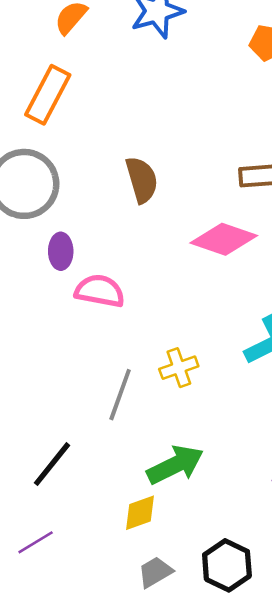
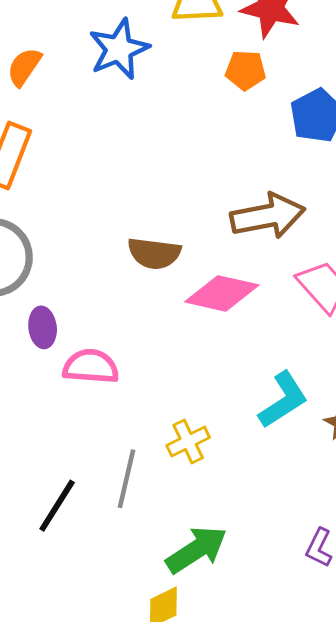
brown semicircle: (142, 180) -> (154, 253), moved, turned 120
black line: (52, 464) -> (57, 506), moved

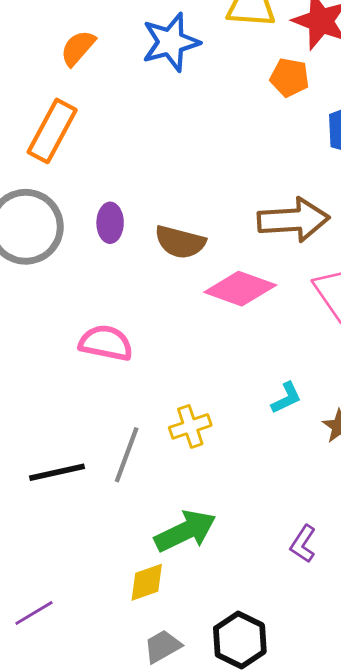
purple ellipse: (43, 327) -> (110, 223), moved
cyan L-shape: (283, 400) -> (286, 398), size x0.6
black line: (57, 506) -> (57, 472), turned 38

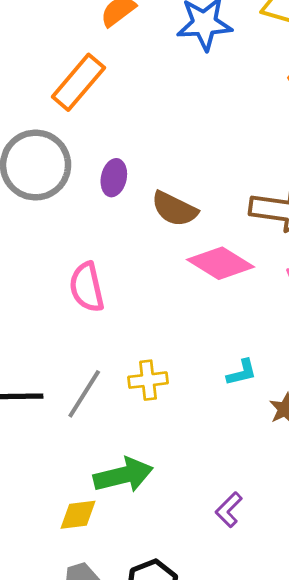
pink semicircle: (106, 343) -> (87, 287), turned -126

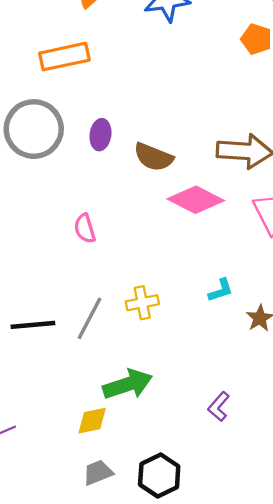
orange rectangle: (78, 82) -> (64, 57), turned 42
pink semicircle: (87, 287) -> (85, 228), size x0.7

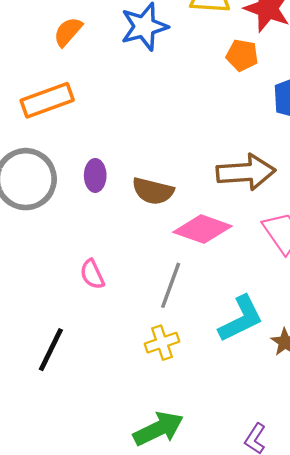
cyan L-shape: (221, 290) -> (241, 319), size x1.8
gray line: (90, 318) -> (171, 285), moved
black line: (33, 325) -> (51, 350), moved, turned -51

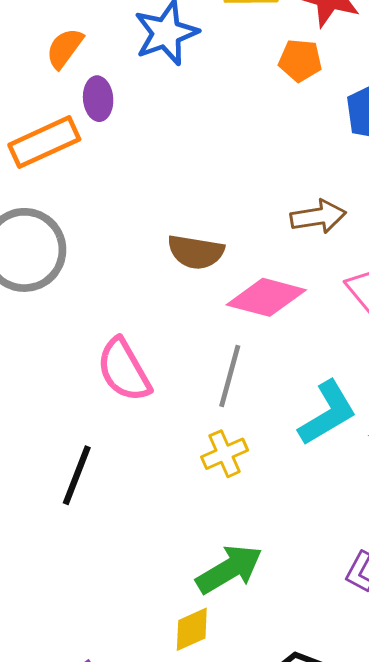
brown arrow: (246, 172) -> (318, 216), size x0.7
purple ellipse: (95, 175) -> (98, 99), moved
pink semicircle: (92, 274) -> (124, 370), size x1.6

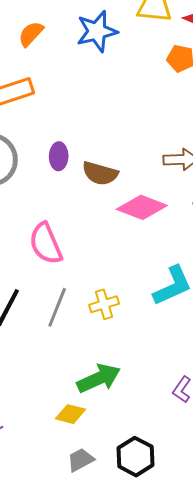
purple ellipse: (98, 99) -> (59, 156), moved
gray line: (230, 376) -> (57, 307), moved
yellow diamond: (192, 629) -> (70, 414), turned 32

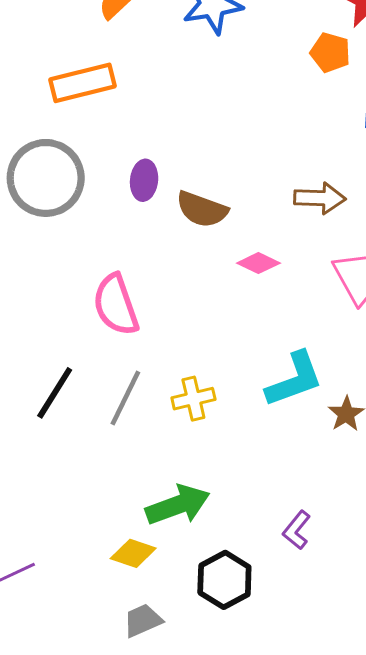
pink diamond: (142, 207) -> (258, 263), size x0.6
black hexagon: (135, 457) -> (224, 580), moved

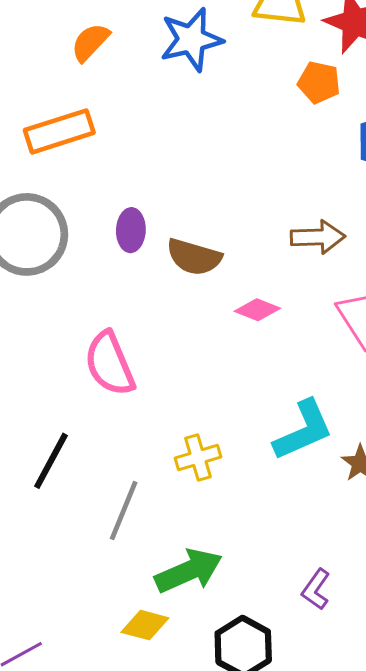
gray line: (125, 398) -> (124, 510), moved

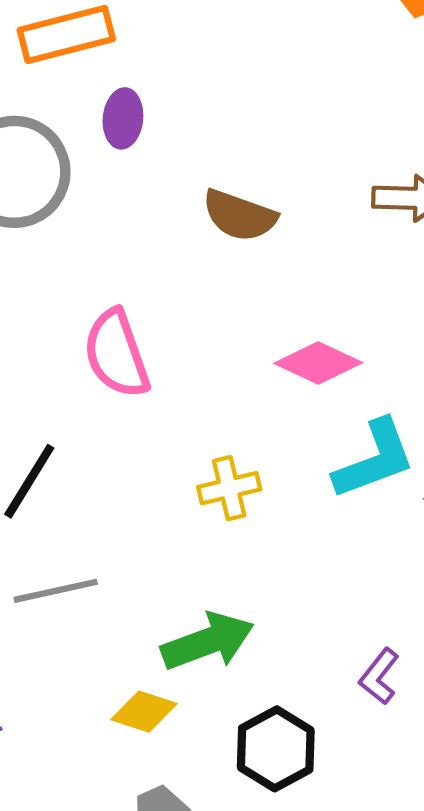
purple ellipse: (131, 230) -> (123, 118), moved
pink diamond: (257, 310) -> (318, 363), moved, size x1.4
gray line: (124, 510) -> (56, 591), moved, turned 52

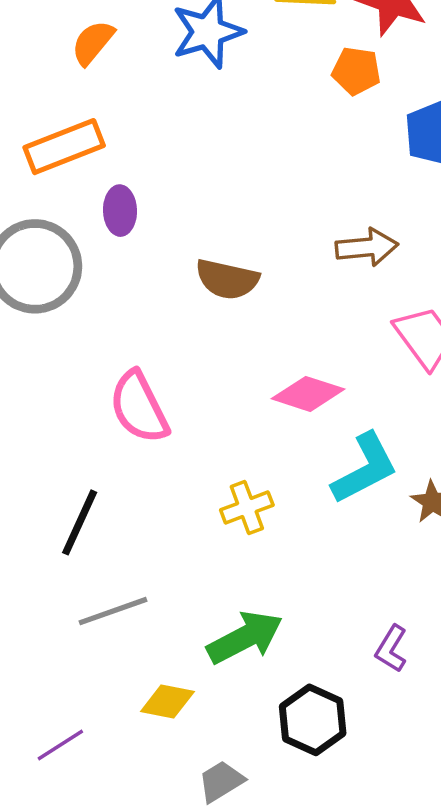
yellow diamond: (144, 712) -> (167, 701), moved

